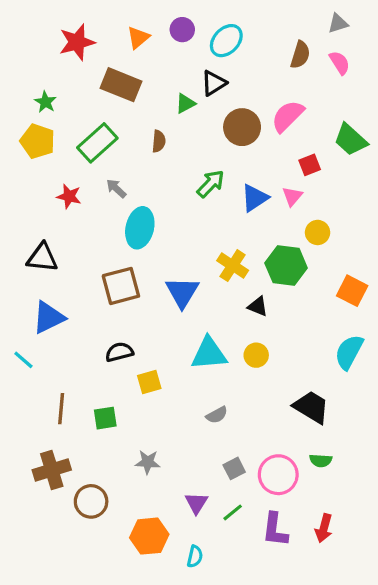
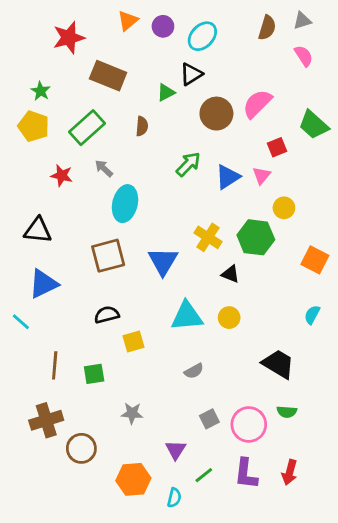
orange triangle: (138, 37) -> (128, 21), moved
brown semicircle: (300, 55) -> (267, 28), moved
cyan semicircle: (349, 352) -> (312, 315), size x0.6
green line: (233, 512) -> (204, 475), moved

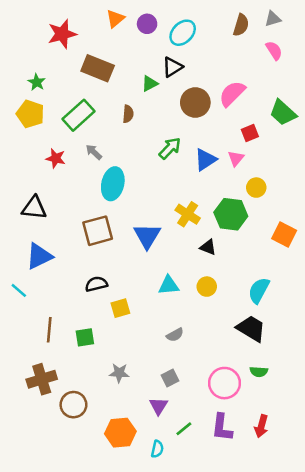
cyan semicircle: (312, 315) -> (259, 290), moved, size x1.5
cyan triangle: (187, 316) -> (169, 285), size x0.7
gray square: (209, 419) -> (170, 378), moved

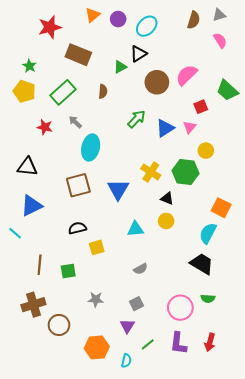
orange square: (284, 235) -> (221, 208), moved
yellow circle: (207, 287) -> (166, 221), moved

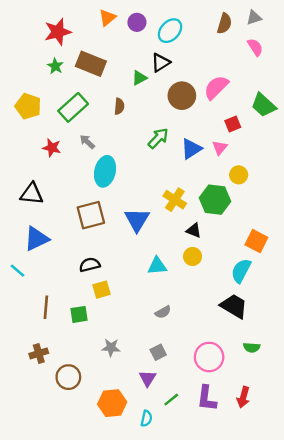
green star: (29, 66) -> (55, 66), moved
yellow square: (97, 247) -> (101, 290), moved
green semicircle: (208, 298) -> (252, 348), moved
brown cross: (33, 305) -> (39, 353), size x0.7

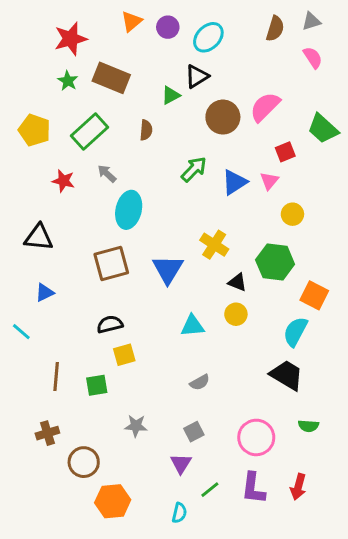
green hexagon: (215, 200) -> (275, 262), moved
blue triangle: (36, 239) -> (45, 292), size x0.6
orange hexagon: (112, 403) -> (113, 501), moved

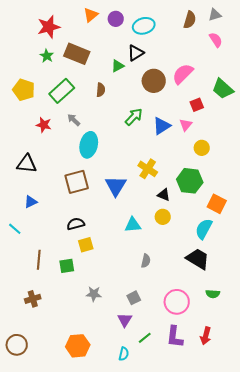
cyan ellipse: (208, 37) -> (144, 26), turned 30
gray semicircle: (200, 382) -> (146, 261), moved, turned -48
brown circle: (84, 462) -> (17, 345), moved

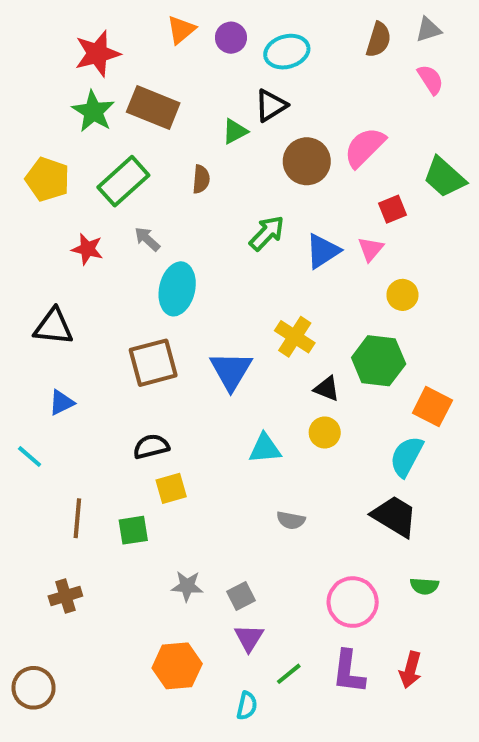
green star: (47, 56) -> (93, 111), size x1.5
gray semicircle: (146, 261) -> (291, 520), turned 88
gray square: (134, 298) -> (241, 596), moved
orange hexagon: (78, 346) -> (177, 666), moved

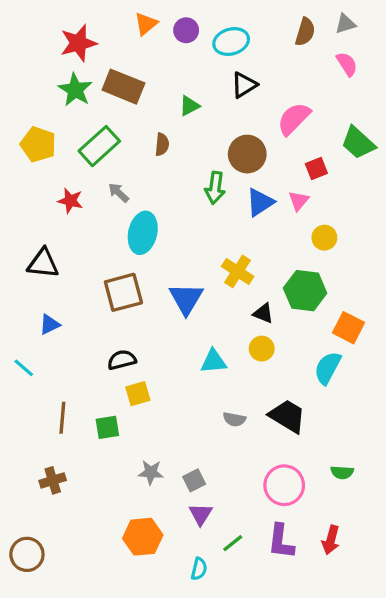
black triangle: (271, 105) -> (244, 85), moved
brown circle: (307, 161) -> (247, 154), moved
green arrow: (267, 233) -> (215, 188), turned 144
black trapezoid: (394, 516) -> (287, 416), moved

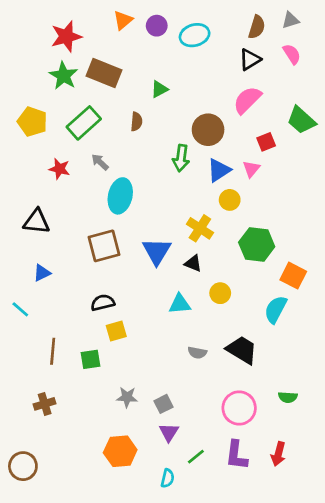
black triangle: (244, 85) -> (250, 59), moved
yellow circle: (324, 238) -> (230, 200), moved
black triangle: (263, 313) -> (193, 263), moved

